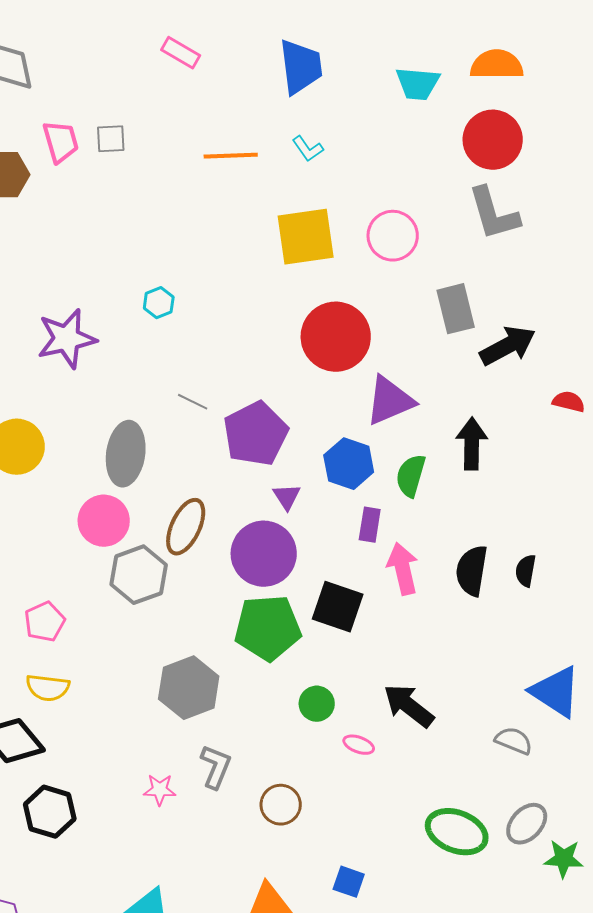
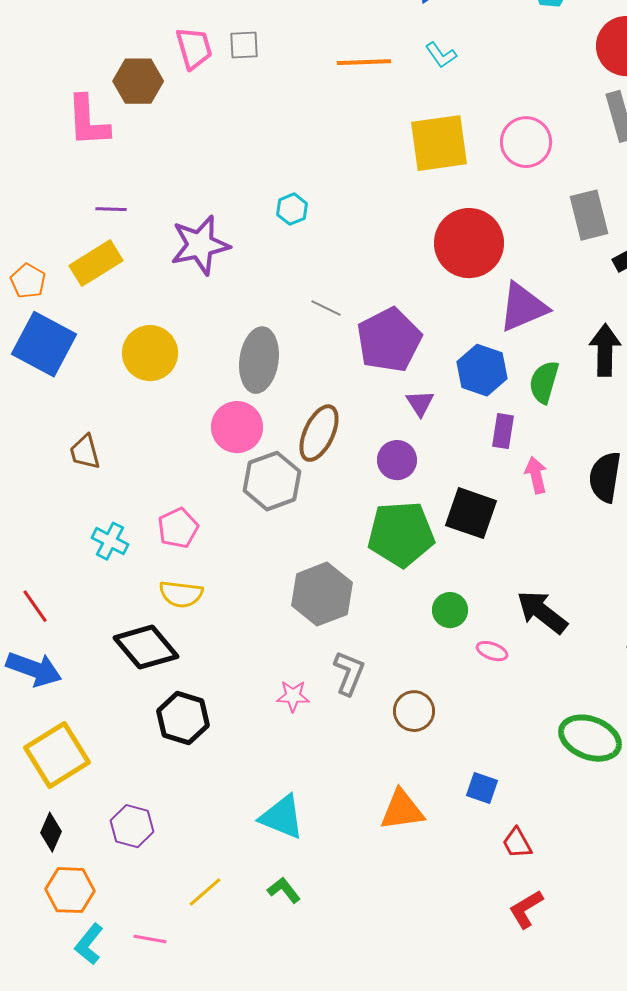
purple circle: (264, 554) -> (397, 460), size x0.6
pink arrow: (403, 569) -> (536, 475), size x0.7

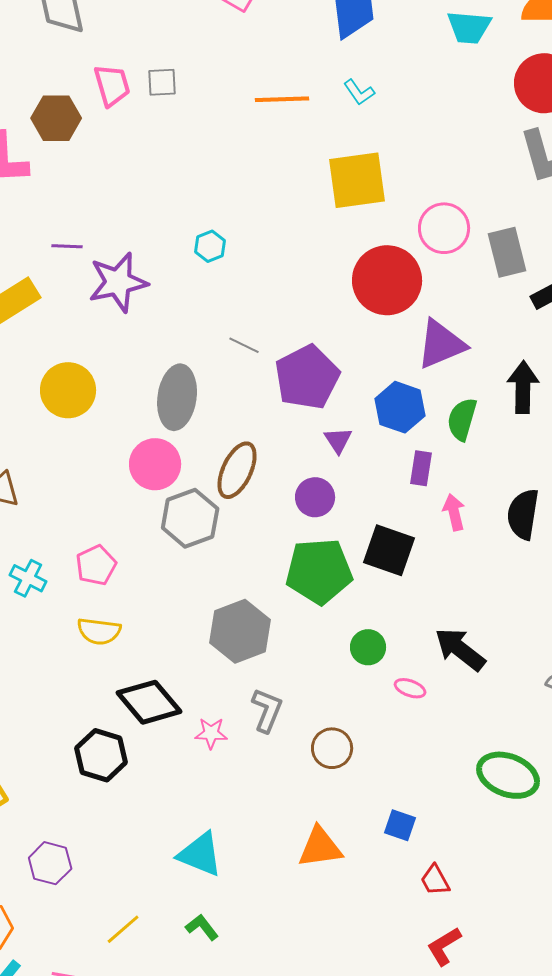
pink circle: (526, 142) -> (444, 228), moved
purple line: (111, 209) -> (67, 246), moved
black diamond: (146, 647) -> (149, 702), moved

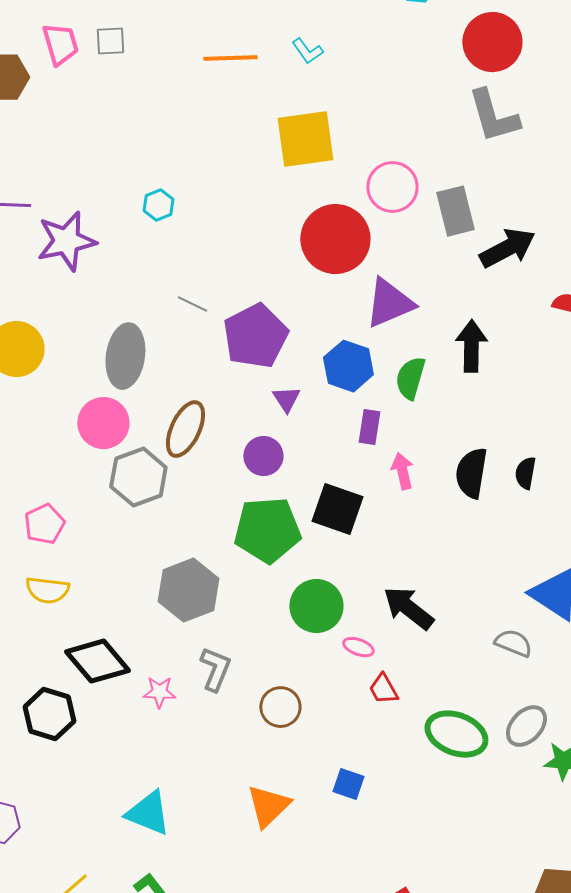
green circle: (368, 647) -> (316, 606), size x1.5
orange triangle: (320, 847) -> (268, 806), turned -36
red trapezoid: (435, 880) -> (383, 689), moved

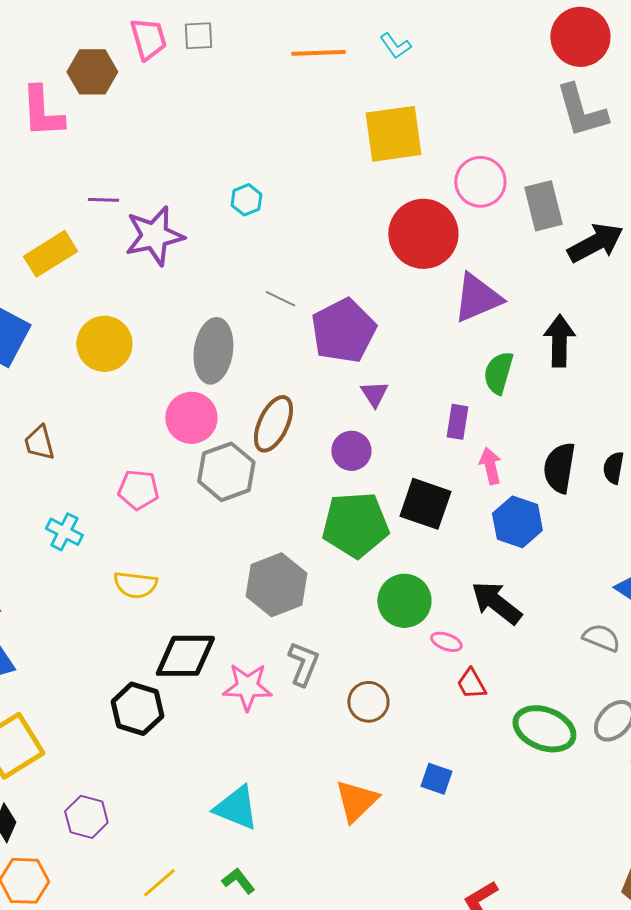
blue hexagon: (348, 366) -> (517, 522), moved
pink pentagon: (44, 524) -> (138, 490), moved, turned 30
black diamond: (97, 661) -> (185, 656), turned -50
pink star: (159, 692) -> (247, 687), size x1.5

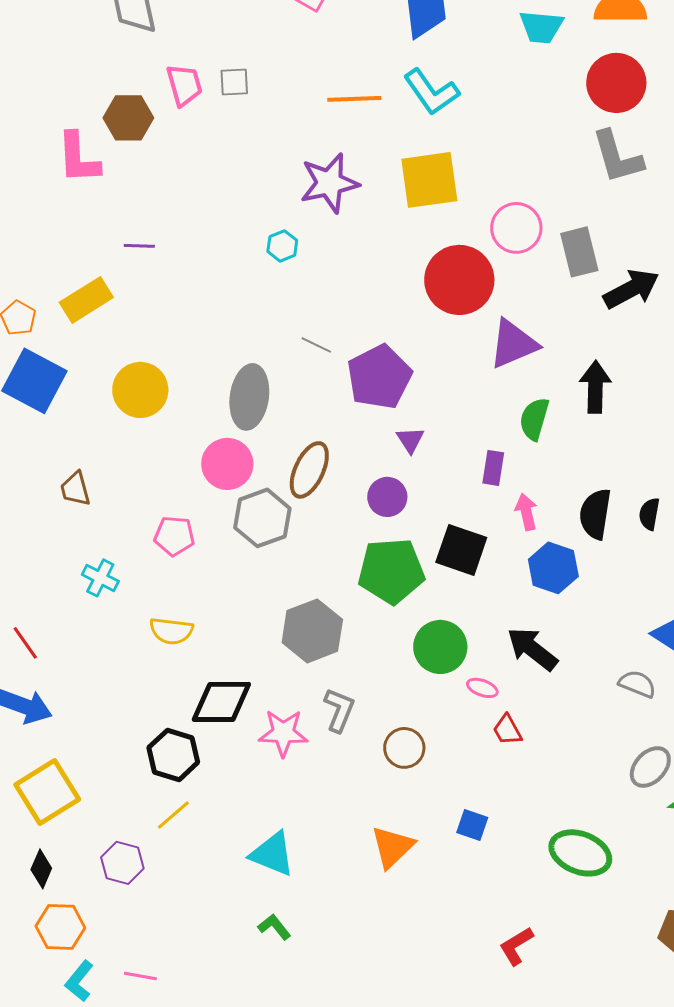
cyan L-shape: (395, 46) -> (431, 92), size x1.8
purple star: (154, 236) -> (329, 183), moved
green ellipse: (544, 729) -> (580, 853), moved
yellow line: (159, 883) -> (173, 815), moved

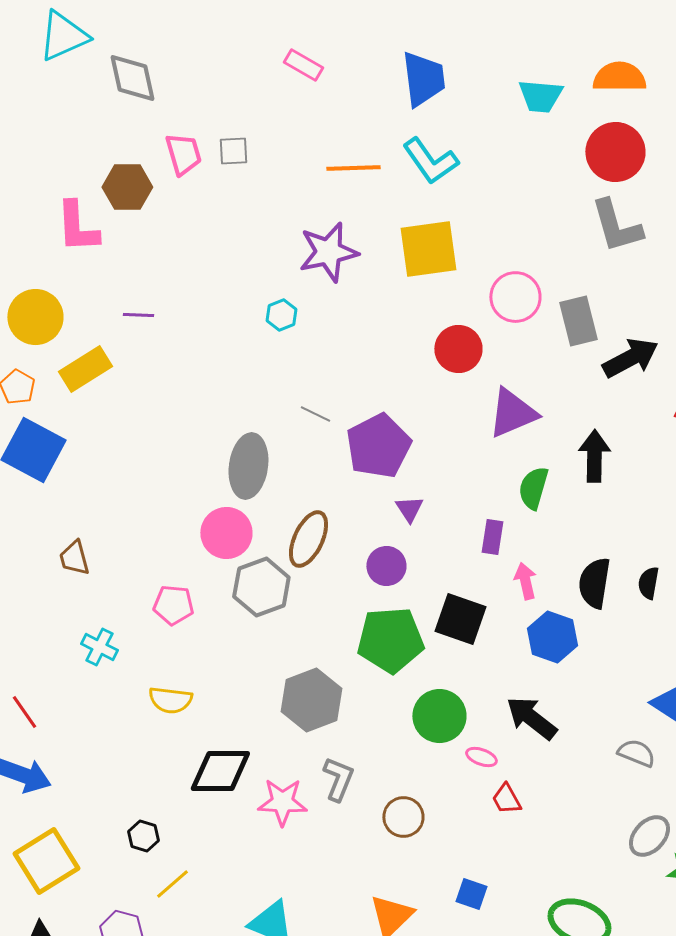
red circle: (459, 280) -> (458, 349), size x0.7
yellow circle: (140, 390) -> (35, 317), moved
black hexagon: (173, 755) -> (143, 836), moved, size x0.6

